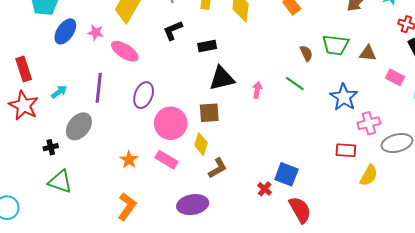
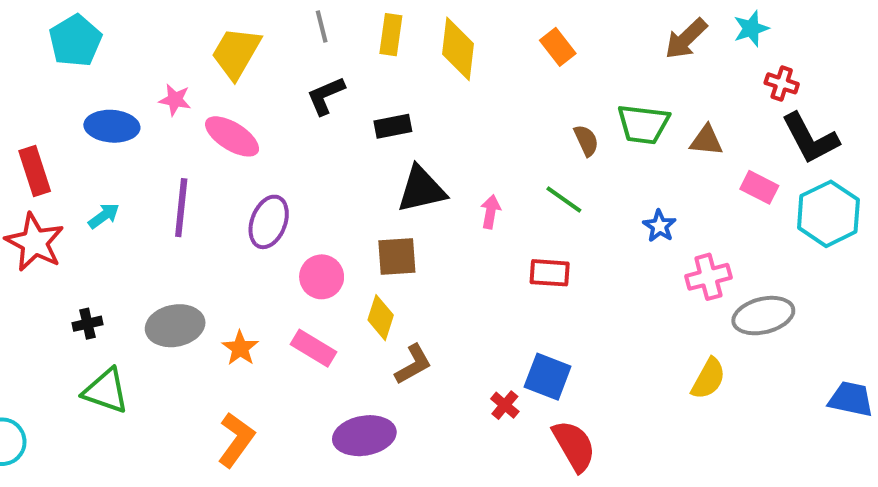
blue ellipse: (65, 31) -> (112, 126), moved, turned 60
blue star: (344, 97) -> (660, 226), size x0.6
pink circle: (171, 123) -> (322, 277), size x0.7
gray ellipse: (79, 126) -> (175, 326), moved, turned 40
red rectangle: (346, 150) -> (550, 273), moved

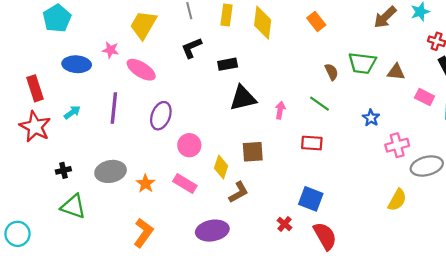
brown square: (397, 257) -> (253, 152), moved
red cross: (505, 405) -> (284, 224), moved

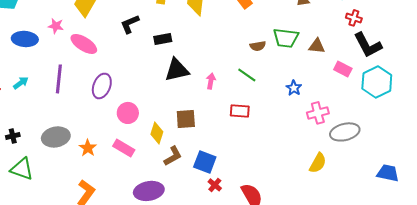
brown semicircle: (332, 72) -> (258, 46), turned 105
blue square: (311, 199) -> (205, 162), moved

